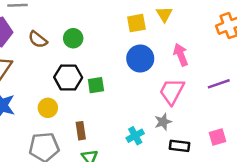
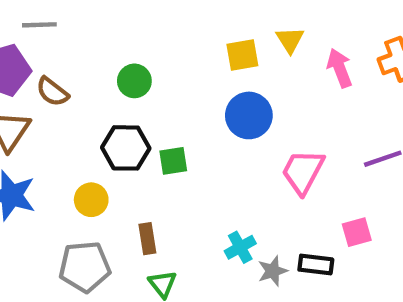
brown semicircle: (38, 40) -> (52, 92), moved
pink arrow: (181, 55) -> (340, 68), moved
gray star: (163, 122) -> (273, 271), moved
pink square: (217, 137) -> (357, 232), moved

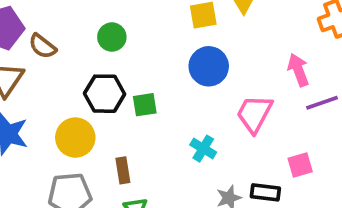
pink arrow: (340, 68) -> (298, 70), moved
yellow circle: (91, 200) -> (75, 138), size x1.4
cyan cross: (240, 247) -> (203, 149), moved, turned -30

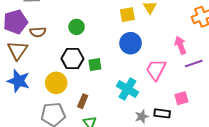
brown semicircle: (42, 46) -> (38, 32), turned -42
cyan cross: (203, 149) -> (127, 89), size x1.5
brown rectangle: (123, 170) -> (83, 101), turned 32

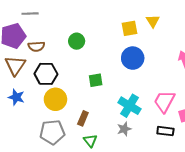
black hexagon: (72, 58) -> (46, 74), moved
pink trapezoid: (156, 70) -> (164, 101), moved
blue star: (18, 81) -> (16, 97), size x0.7
gray star: (142, 117) -> (124, 129), moved

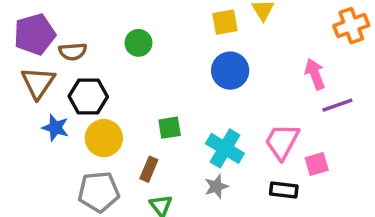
green square: (96, 80) -> (170, 128), moved
blue star: (16, 97) -> (55, 128), moved

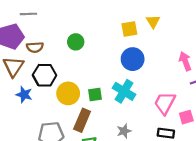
yellow circle: (104, 138) -> (68, 93), moved
cyan cross: (225, 148) -> (124, 91), moved
brown rectangle: (149, 169) -> (82, 120), size x1.5

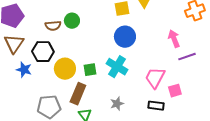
brown semicircle: (35, 47) -> (53, 26), moved

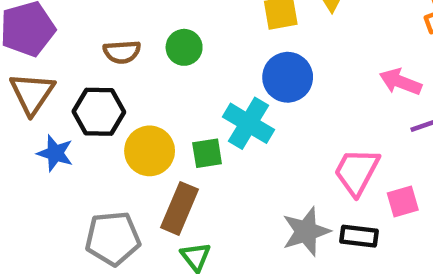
green circle: (72, 21) -> (184, 47), moved
pink arrow: (174, 39) -> (400, 82), turned -48
cyan cross: (117, 67) -> (249, 123), moved
gray star: (117, 104) -> (306, 231), moved, size x1.5

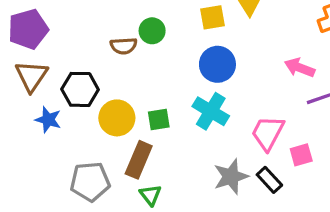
green circle: (184, 47) -> (152, 31), moved
brown semicircle: (122, 52) -> (124, 46), moved
cyan cross: (249, 123) -> (211, 111), moved
black rectangle: (359, 236) -> (269, 180), turned 40

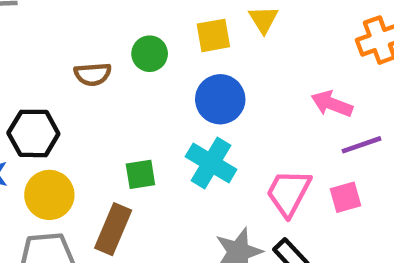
green circle: (152, 31) -> (150, 54), moved
yellow circle: (117, 118) -> (49, 195), moved
pink square: (301, 155) -> (346, 197), moved

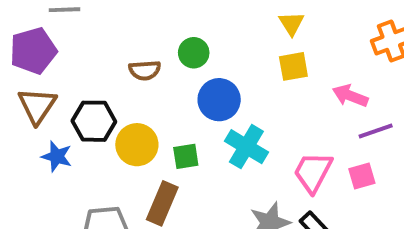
yellow square: (213, 35) -> (293, 66), moved
blue circle: (220, 99) -> (219, 100), moved
yellow circle: (49, 195) -> (137, 145), moved

